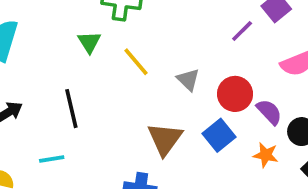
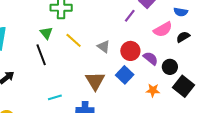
black line: (71, 109) -> (41, 55), moved
orange star: (266, 155) -> (153, 90), moved
cyan line: (52, 159) -> (55, 97), moved

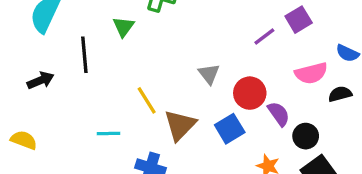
yellow line: (74, 40) -> (147, 100), moved
black line: (41, 55) -> (84, 55), moved

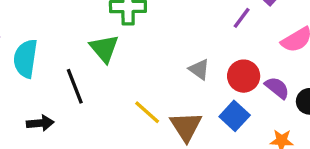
green triangle: (123, 27) -> (104, 48), size x1.4
black arrow: (41, 80) -> (40, 123), turned 35

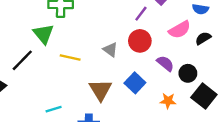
red circle: (244, 76) -> (140, 41), moved
black line: (75, 86) -> (22, 60), turned 65
yellow line: (147, 112) -> (70, 57), moved, turned -30

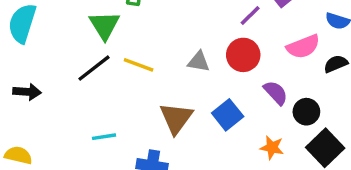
gray triangle: (110, 50) -> (199, 62), turned -35
black line: (22, 60) -> (94, 68), moved

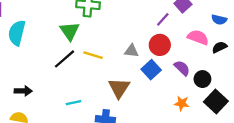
pink semicircle: (303, 47) -> (198, 37), turned -135
black arrow: (27, 92) -> (23, 91), moved
blue square: (228, 115) -> (151, 70), moved

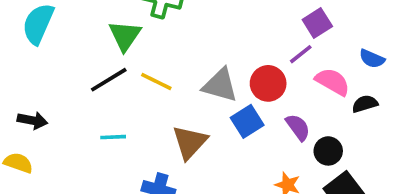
purple line: (163, 19) -> (301, 54), moved
gray triangle: (131, 51) -> (220, 85), size x1.5
cyan line: (74, 103) -> (113, 137), moved

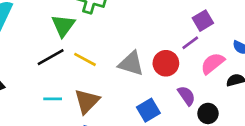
pink semicircle: (333, 82) -> (213, 63), turned -70
blue square: (247, 121) -> (148, 110), moved
brown triangle: (190, 142) -> (87, 101), moved

